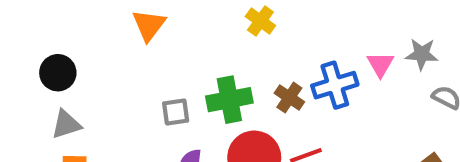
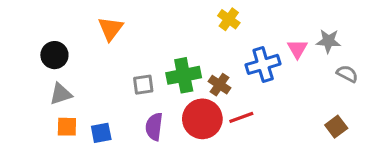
yellow cross: (260, 21) -> (229, 19), moved
orange triangle: (149, 25) -> (111, 29), moved
brown cross: (289, 98) -> (219, 85), moved

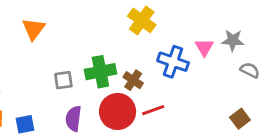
yellow cross: (229, 19) -> (142, 20), size x1.4
blue cross: (263, 64) -> (173, 62), turned 36

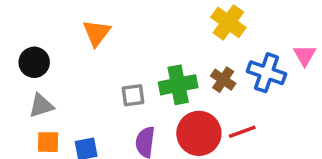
brown cross: (133, 80) -> (223, 80), moved

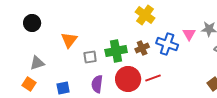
orange triangle: (97, 33) -> (69, 40), moved
black circle: (34, 62) -> (32, 23), moved
brown cross: (223, 80) -> (142, 48), turned 32
orange square: (48, 142) -> (29, 84), moved, turned 32

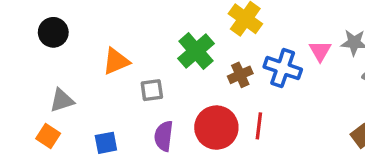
orange triangle: (69, 40) -> (116, 61), turned 30
green cross: (116, 51) -> (196, 51), moved, turned -30
red line: (153, 78) -> (259, 126), turned -63

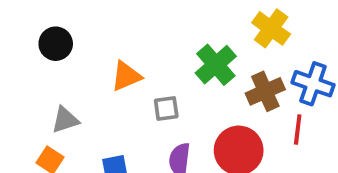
brown cross: (240, 75) -> (265, 91), size x1.4
red line: (259, 126) -> (298, 129), moved

